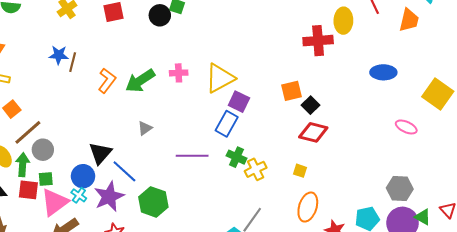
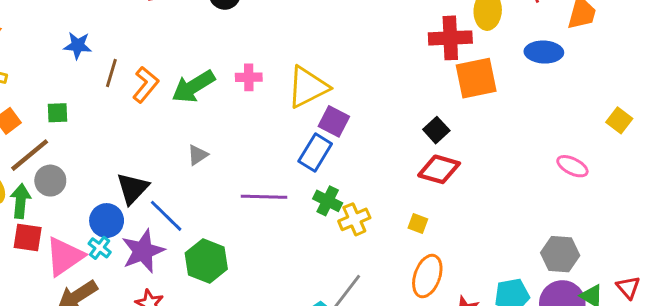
brown line: (73, 62) -> (111, 73), moved
blue ellipse: (383, 72) -> (544, 52), moved
orange square: (291, 91) -> (476, 78), moved, size x1.4
yellow square: (438, 94) -> (619, 120), size x0.6
green square: (46, 179) -> (57, 113), moved

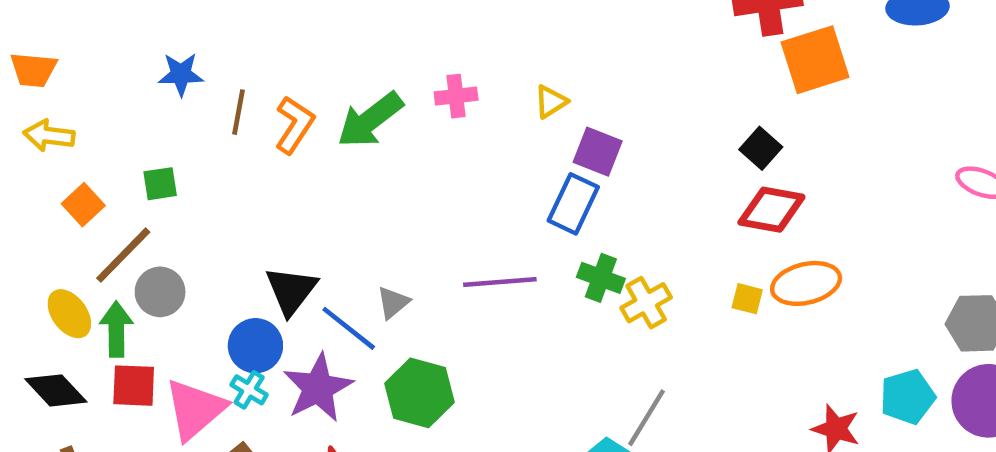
yellow triangle: (308, 87) -> (551, 102), size x0.5
gray triangle: (198, 155) -> (393, 303), moved
orange ellipse: (427, 276) -> (806, 283), moved, turned 63

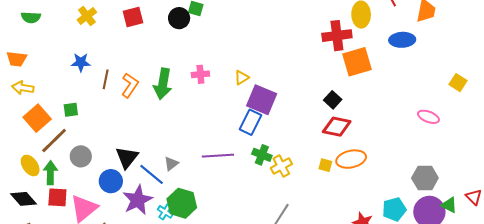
green arrow: (370, 120) -> (163, 84), turned -44
purple square: (598, 152) -> (262, 100), size x1.4
orange square: (83, 205) -> (37, 118), size x1.5
gray circle: (160, 292) -> (81, 156), moved
cyan cross: (249, 390) -> (165, 212), moved

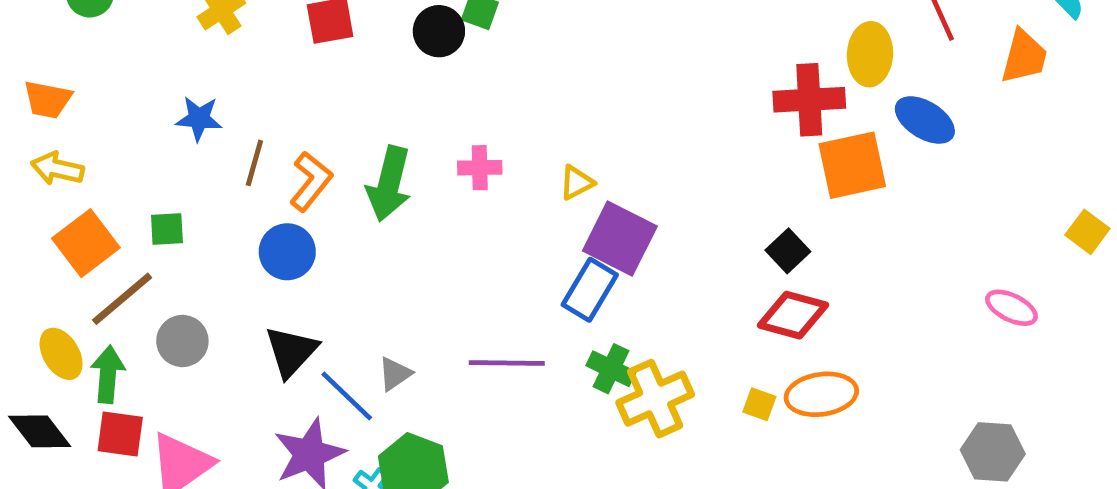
blue ellipse: (402, 40) -> (925, 120), moved, turned 30
yellow cross: (281, 166) -> (655, 399), size x1.4
blue circle: (111, 181) -> (287, 252), moved

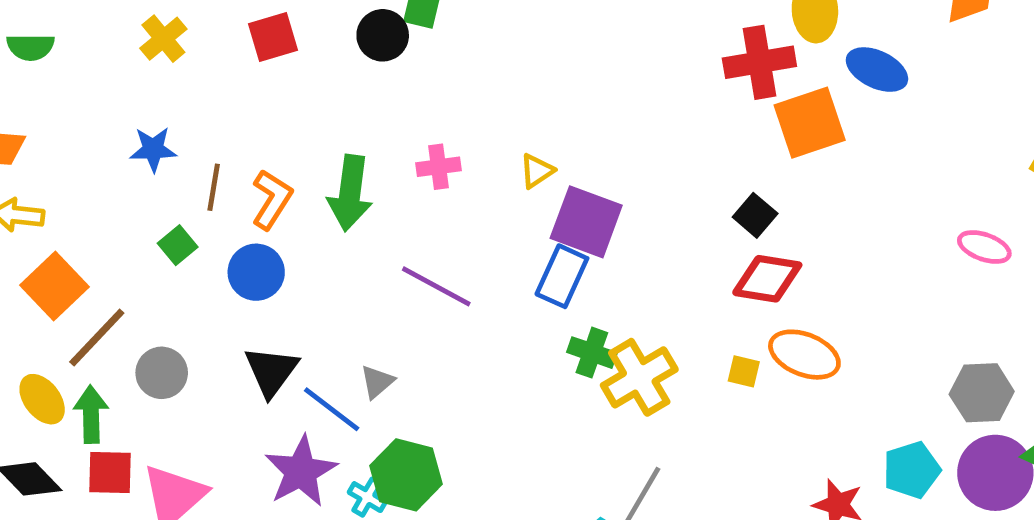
green square: (167, 229) -> (178, 245), moved, turned -30
purple line: (507, 363) -> (436, 286), moved, turned 34
orange ellipse: (821, 394) -> (804, 355), turned 36

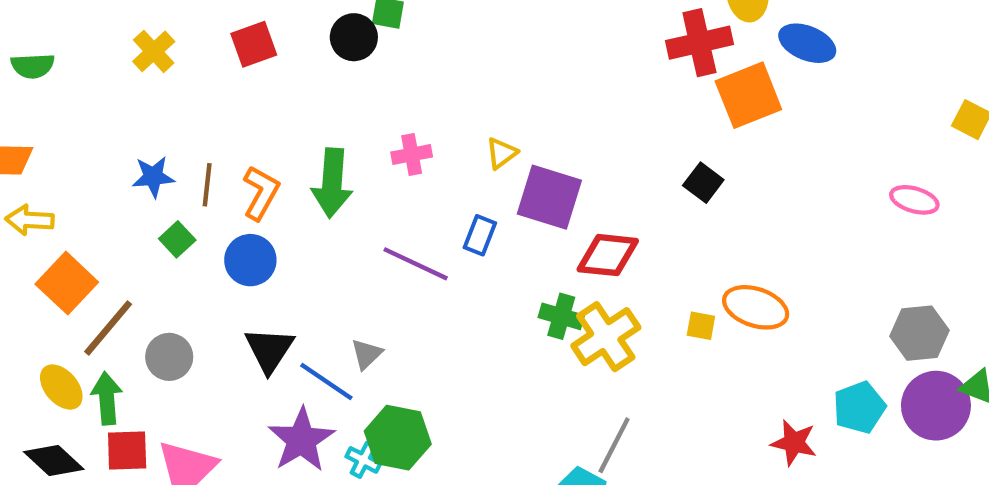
blue star: (153, 149) -> (153, 177), moved
blue rectangle: (562, 276) -> (480, 235), moved, size x0.7
red diamond: (767, 279) -> (608, 255), moved

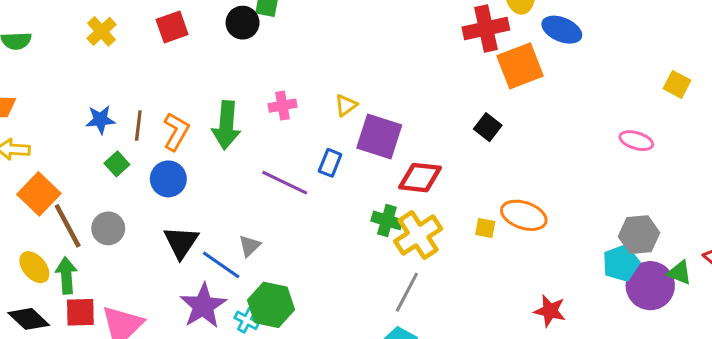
brown line: (108, 328) -> (68, 226), turned -69
gray circle: (169, 357) -> (108, 228), moved
cyan pentagon: (859, 407) -> (621, 263), moved
gray line: (614, 445) -> (407, 292), moved

